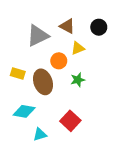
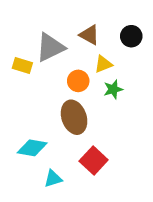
yellow rectangle: (18, 73) -> (22, 66), moved
green star: (78, 80) -> (113, 89), moved
brown ellipse: (43, 82) -> (74, 117), moved

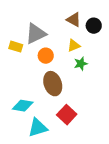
brown triangle: (89, 35) -> (74, 20), moved
orange circle: (78, 81) -> (46, 56), moved
cyan triangle: (53, 179) -> (38, 128), size x1.5

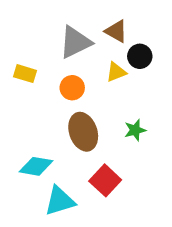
black circle: (94, 26) -> (140, 56), moved
gray triangle: (36, 34) -> (75, 42), moved
green star: (81, 64) -> (135, 130), moved

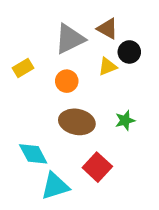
yellow rectangle: (25, 74) -> (23, 68), turned -48
brown ellipse: (83, 132) -> (77, 122), turned -60
cyan diamond: (36, 166) -> (33, 154), turned 52

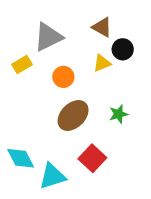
gray triangle: (70, 39) -> (48, 37), moved
brown ellipse: (77, 122) -> (73, 115), turned -56
cyan diamond: (33, 154) -> (21, 158), moved

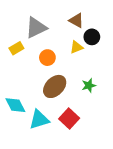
cyan diamond: (21, 158) -> (15, 105), moved
cyan triangle: (52, 176) -> (39, 120), moved

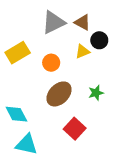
gray triangle: (36, 28) -> (53, 22), moved
yellow rectangle: (16, 48) -> (18, 53), size x1.5
cyan triangle: (39, 120) -> (27, 144), moved, turned 30

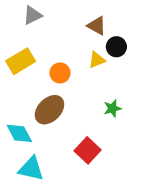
gray triangle: (53, 22) -> (32, 15), moved, size x0.7
brown ellipse: (59, 94) -> (49, 110), moved

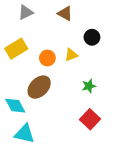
brown triangle: (97, 26) -> (65, 13), moved
yellow triangle: (97, 60) -> (71, 55), moved
red square: (88, 150) -> (90, 119), moved

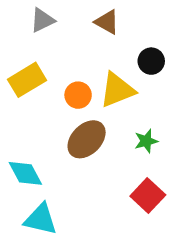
yellow triangle: (71, 55) -> (117, 90), size x1.6
brown ellipse: (39, 87) -> (87, 139), moved

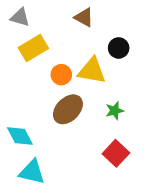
gray triangle: (42, 20) -> (20, 17), moved, turned 42
yellow rectangle: (27, 80) -> (33, 48), moved
yellow triangle: (117, 90) -> (92, 71), turned 32

